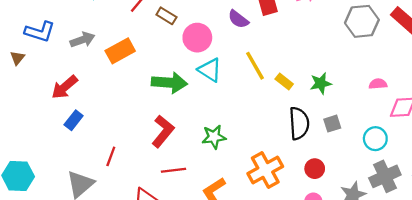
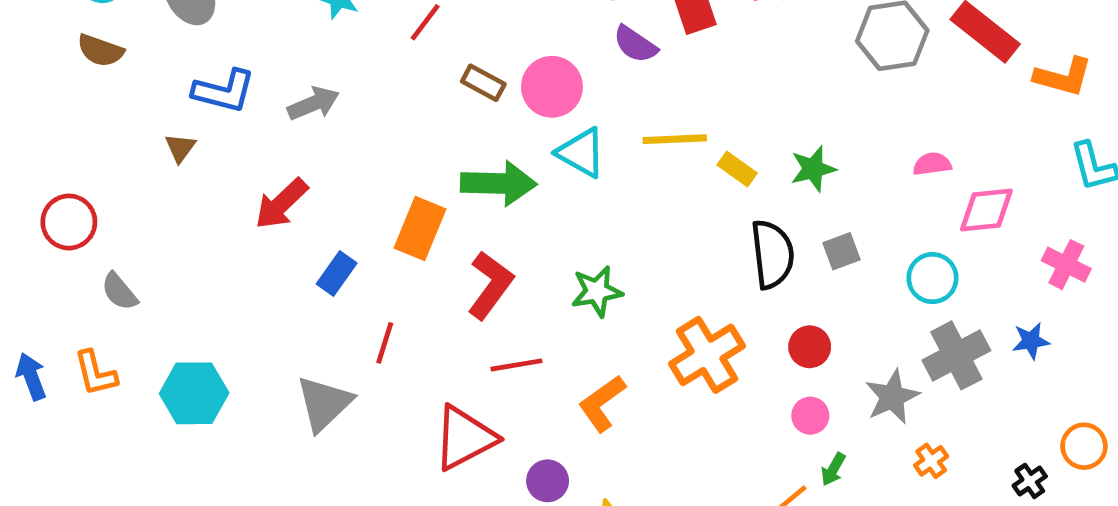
brown rectangle: (166, 16) -> (483, 83), moved
orange rectangle: (120, 51) -> (420, 229), moved, turned -36
yellow line: (255, 66) -> (675, 139), turned -60
blue rectangle: (74, 120) -> (337, 274), moved

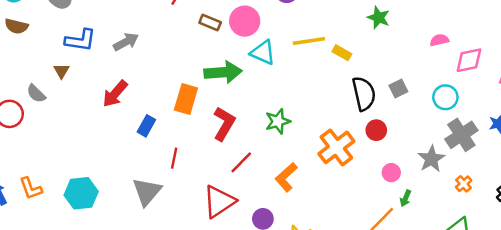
green star: (813, 169) -> (379, 18), moved, turned -30
gray semicircle: (119, 291) -> (36, 94), moved
red circle: (810, 347) -> (376, 130), moved
red line: (516, 365) -> (241, 162), turned -30
orange cross: (931, 461) -> (464, 184), moved

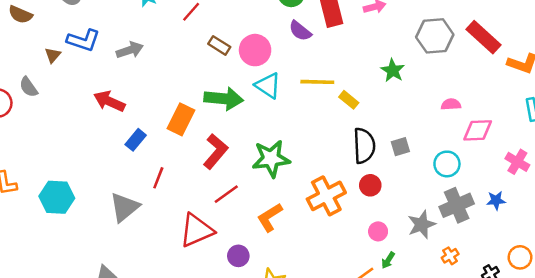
brown triangle: (61, 71) -> (53, 55), moved
red arrow: (115, 94) -> (109, 101), turned 64
green star: (278, 121) -> (271, 159), size x1.4

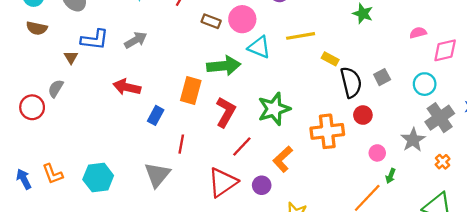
gray semicircle: (28, 87) -> (56, 88), turned 78
yellow rectangle: (349, 100) -> (330, 59), moved
orange cross: (326, 196) -> (327, 131), turned 32
purple circle: (238, 256) -> (262, 185), moved

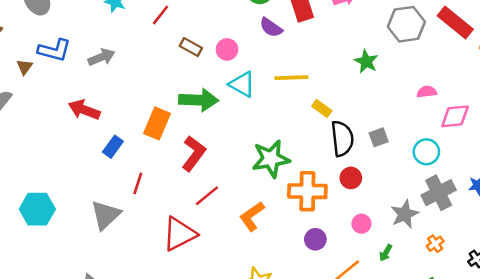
pink circle: (242, 19) -> (227, 49), size x0.7
green star: (274, 109) -> (271, 159), moved
green arrow: (391, 176) -> (386, 253), moved
purple circle: (262, 185) -> (315, 239), moved

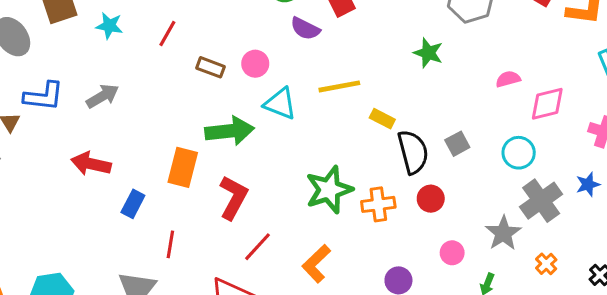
orange cross: (307, 191) -> (378, 204), moved, size x0.7

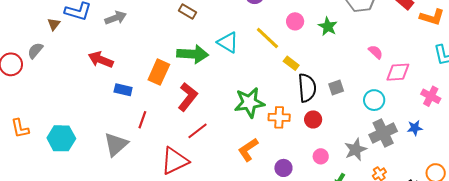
pink circle: (255, 64) -> (295, 21), moved
pink semicircle: (508, 79) -> (376, 52), turned 49
yellow line: (339, 86) -> (267, 38), turned 44
blue rectangle: (133, 204) -> (123, 90), turned 66
orange L-shape: (316, 264) -> (248, 150), moved

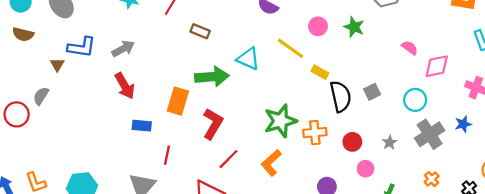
red arrow: (101, 60) -> (125, 86), moved, turned -135
red circle: (313, 119) -> (352, 142), moved
orange L-shape: (248, 150) -> (271, 163), moved
gray star: (355, 150) -> (390, 143), moved, size x0.6

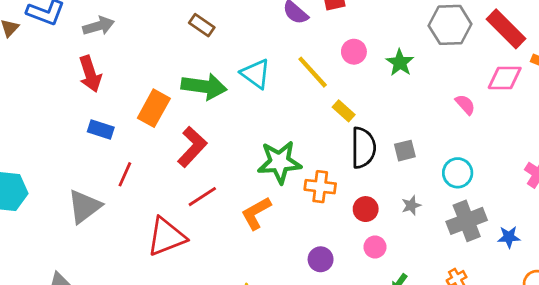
pink diamond: (437, 66) -> (505, 78), moved
blue star: (463, 124) -> (509, 237), moved
gray star: (390, 143) -> (411, 205), moved

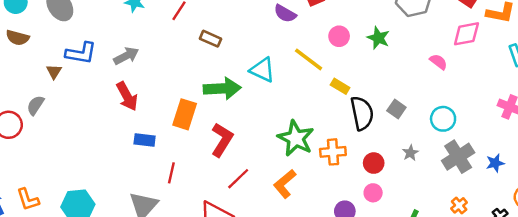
gray square: (405, 151) -> (396, 109), turned -30
green star: (279, 162) -> (296, 138), turned -30
pink circle: (375, 247) -> (373, 193), moved

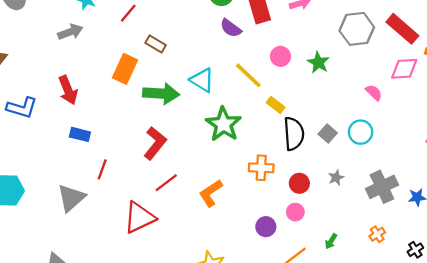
blue L-shape: (81, 53) -> (22, 108), moved
gray arrow: (126, 56) -> (70, 32), moved
orange rectangle: (185, 114) -> (125, 69), moved
cyan circle: (443, 119) -> (361, 132), moved
green star: (296, 138) -> (223, 124), moved

